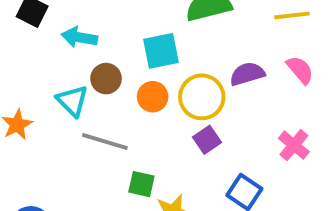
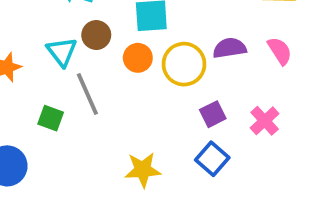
purple square: (207, 140) -> (213, 114), moved
gray line: (105, 142) -> (87, 94), turned 42
green square: (141, 184) -> (51, 118), moved

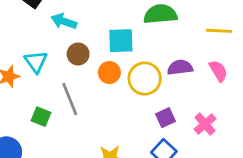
cyan triangle: (62, 52) -> (36, 62), moved

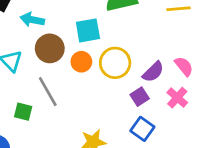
brown circle: (78, 54) -> (50, 48), size x1.4
purple semicircle: (180, 67) -> (153, 72), moved, turned 150
pink semicircle: (218, 71) -> (184, 66), moved

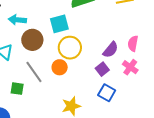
orange circle: (81, 62) -> (60, 67), moved
yellow circle: (115, 63) -> (70, 48), moved
pink semicircle: (184, 66) -> (133, 44), turned -126

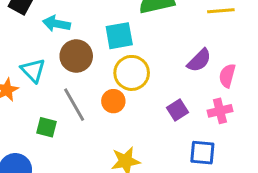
purple semicircle: (111, 50) -> (199, 60), moved
pink cross: (130, 67) -> (220, 111), turned 35
blue square: (107, 93) -> (202, 153), moved, turned -30

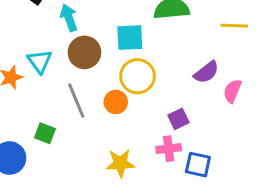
cyan arrow: (56, 24) -> (69, 18), turned 52
pink cross: (220, 111) -> (169, 149), moved
green square: (46, 127) -> (45, 133), moved

